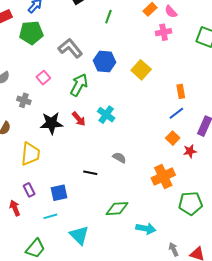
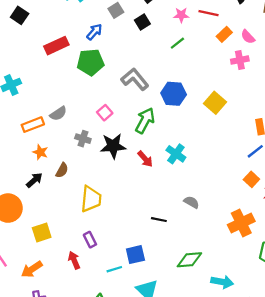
green line: (108, 17) -> (177, 43), turned 32
black star: (51, 123) -> (113, 146), moved
blue square: (59, 193) -> (135, 255), moved

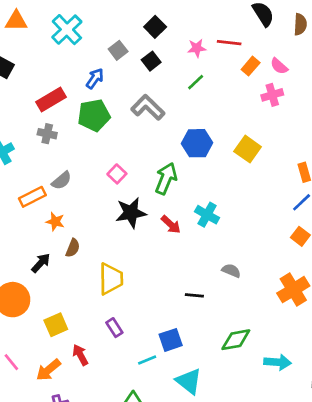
gray L-shape: (135, 79) -> (148, 107), moved
gray cross: (83, 139) -> (47, 134), moved
orange star: (40, 152) -> (55, 222), moved
red arrow: (74, 260) -> (80, 355), moved

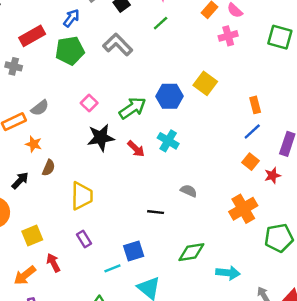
gray cross: (47, 134) -> (14, 66), moved
blue hexagon: (197, 143) -> (170, 96), moved
green arrow: (166, 179) -> (133, 108), turned 32

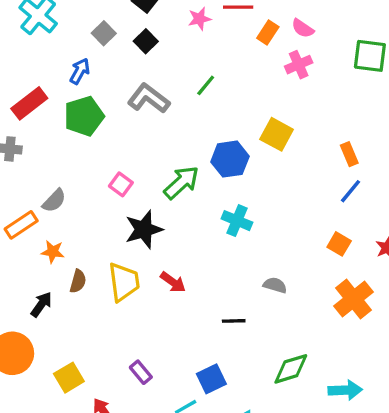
green line: (161, 23) -> (206, 85), moved
red arrow: (136, 149) -> (173, 282), moved
orange square: (251, 162) -> (339, 244), moved
yellow trapezoid: (82, 196) -> (124, 282), moved

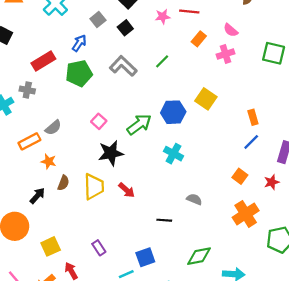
orange rectangle: (268, 33) -> (199, 39), moved

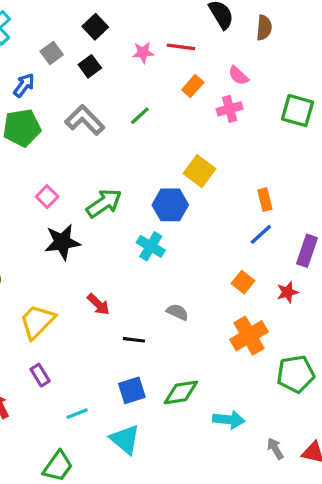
blue hexagon: (173, 112) -> (170, 205), moved
yellow trapezoid: (94, 187) -> (37, 322), moved, turned -136
red arrow: (127, 190) -> (98, 304), moved
blue square: (145, 257) -> (132, 390), moved

